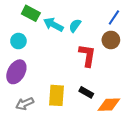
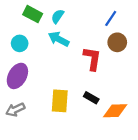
blue line: (114, 17) -> (111, 18), moved
cyan arrow: (53, 25) -> (59, 39), moved
cyan semicircle: (75, 26) -> (58, 16), moved
gray arrow: (25, 104) -> (15, 110), moved

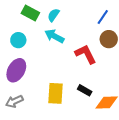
red L-shape: (92, 59) -> (86, 54), turned -35

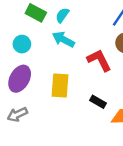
yellow rectangle: (55, 93) -> (60, 86), moved

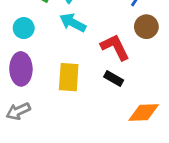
purple ellipse: (20, 79) -> (21, 69), turned -30
black rectangle: (98, 102) -> (114, 78), moved

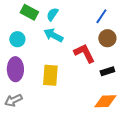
black rectangle: (114, 78) -> (107, 71), moved, turned -48

